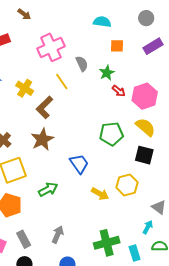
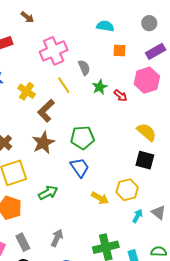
green star: (107, 73) -> (100, 87), moved
pink hexagon: (145, 96) -> (147, 80), moved
green pentagon: (111, 134) -> (82, 138), moved
cyan arrow: (148, 227) -> (138, 216), moved

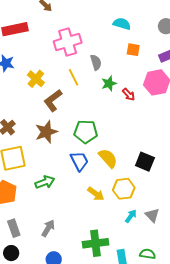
yellow semicircle: (147, 132) -> (108, 158), moved

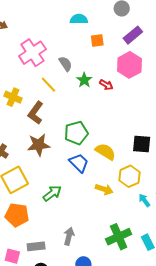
brown star: (46, 132) -> (39, 145), turned 30
cyan arrow: (131, 216) -> (144, 200), turned -56
gray rectangle: (14, 228) -> (36, 246), turned -60

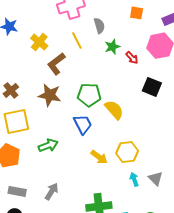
black square: (142, 144) -> (152, 87), moved
yellow semicircle: (105, 152) -> (114, 110), moved

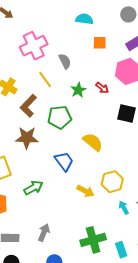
green star: (112, 47) -> (78, 90), moved
green pentagon: (89, 95) -> (60, 117), moved

